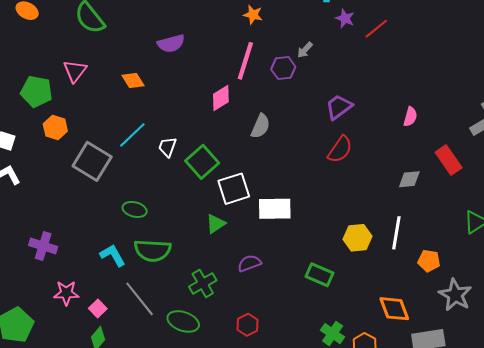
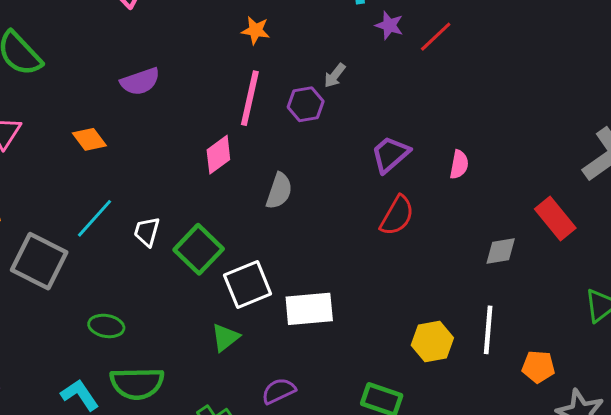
pink semicircle: (410, 117) -> (459, 165), moved

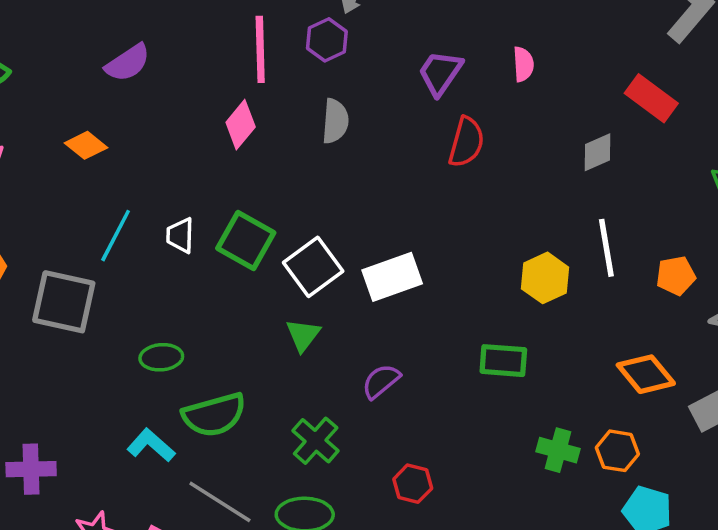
gray semicircle: (279, 191) -> (335, 121), moved

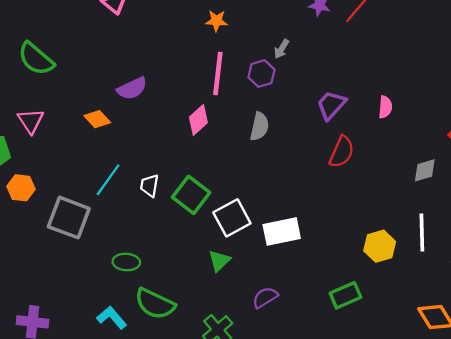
purple semicircle: (128, 63) -> (132, 88), moved
green rectangle: (503, 361) -> (345, 295), turned -36
green semicircle: (214, 415) -> (155, 304), turned 33

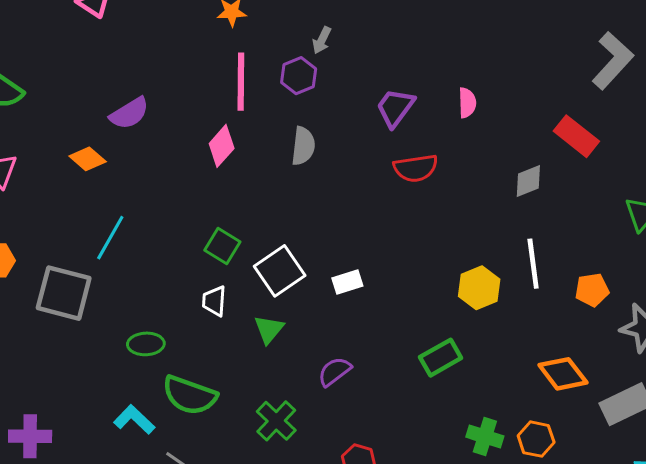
red semicircle: (342, 152) -> (416, 168), turned 64
white trapezoid: (150, 186) -> (214, 301), moved
green square: (191, 195) -> (222, 246), size x0.7
white rectangle: (282, 232) -> (347, 282), size x0.6

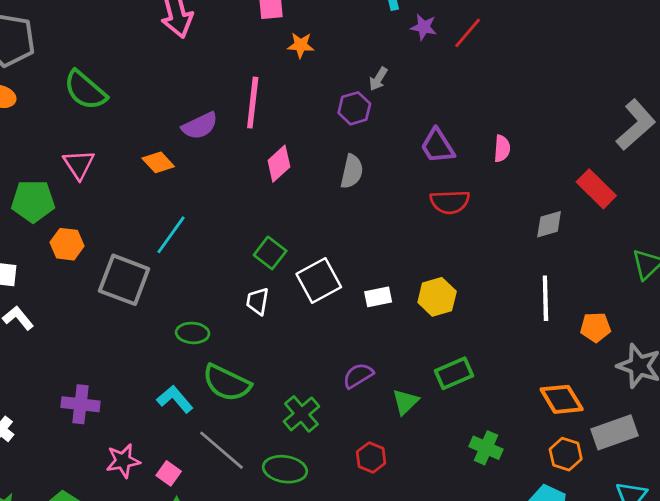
pink line: (241, 82) -> (253, 103), moved
purple trapezoid: (395, 108) -> (437, 146), turned -75
yellow hexagon: (479, 288) -> (437, 297), moved
green triangle: (269, 329) -> (405, 402), moved
orange hexagon: (536, 439) -> (566, 454), moved

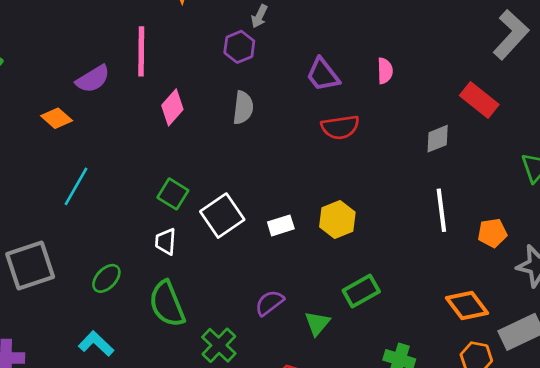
gray square: (124, 280) -> (30, 266), moved, turned -33
green ellipse: (193, 333) -> (106, 278), turned -44
green semicircle: (227, 383) -> (167, 304), moved, turned 48

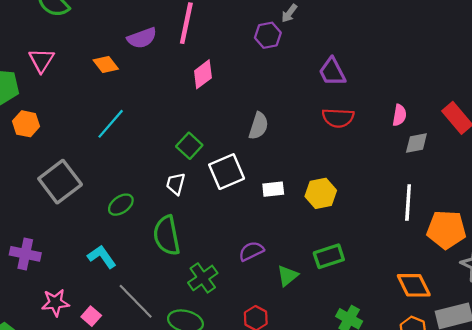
pink semicircle: (385, 71) -> (399, 115), moved
gray semicircle: (243, 108) -> (258, 126), moved
orange pentagon: (492, 233) -> (446, 230), size x1.6
gray square: (30, 266) -> (60, 182), turned -30

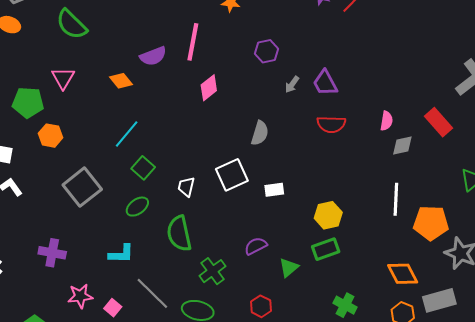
gray arrow: (289, 13) -> (292, 84), moved
green square: (189, 146) -> (143, 168), moved
yellow hexagon: (321, 193) -> (328, 215), moved
cyan L-shape: (102, 257) -> (121, 254), turned 128

